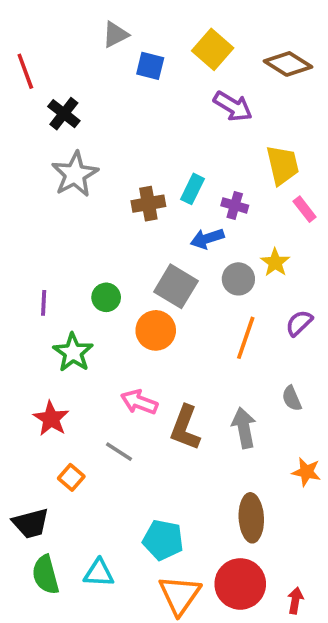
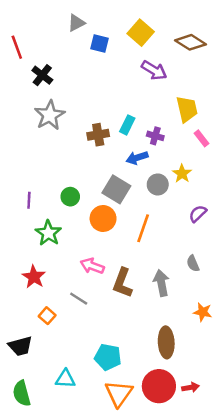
orange line: (246, 338) -> (143, 228), moved
green semicircle: (45, 575) -> (22, 393), moved
red arrow: (295, 600) -> (190, 387), moved, turned 70

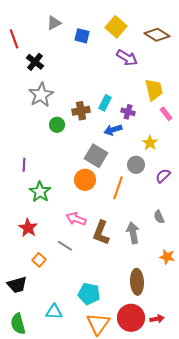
gray triangle: (76, 23) -> (54, 23), moved
gray circle: (158, 184) -> (136, 165), moved
green circle: (70, 197) -> (57, 125), moved

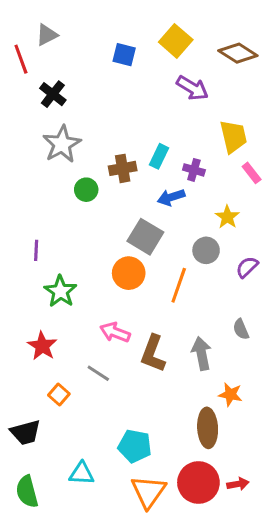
gray triangle: (54, 23) -> (47, 35), moved
orange star: (167, 257) -> (230, 394), moved

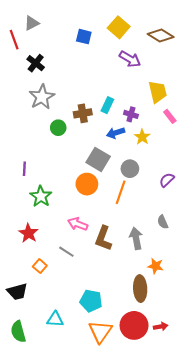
yellow star: (227, 217) -> (142, 137), moved
gray circle: (206, 250) -> (130, 169), moved

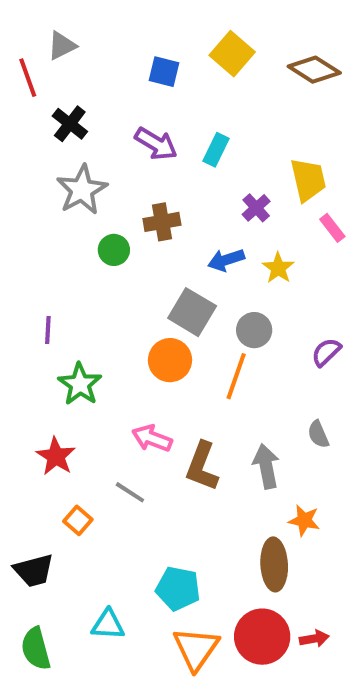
purple arrow: (130, 59) -> (156, 144), moved
cyan rectangle: (107, 105) -> (216, 150), moved
purple cross: (131, 114) -> (256, 208), moved, turned 32

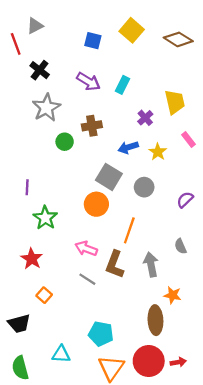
pink rectangle: (332, 228) -> (188, 139), moved
orange line: (236, 376) -> (129, 230), moved
gray line: (130, 492) -> (87, 279), moved

